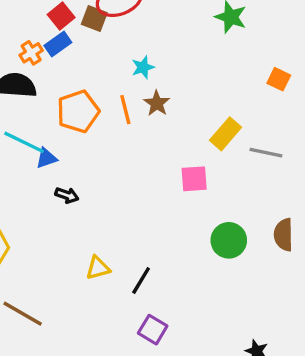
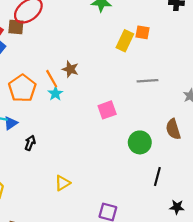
cyan star: (143, 67) -> (55, 94), moved
yellow rectangle: (226, 134) -> (125, 41), moved
black arrow: (67, 195) -> (30, 143), turned -72
black line: (141, 280) -> (157, 176), moved

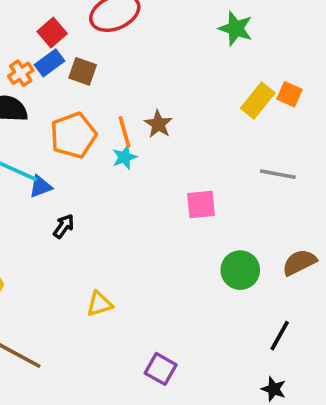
brown square: (16, 27) -> (83, 71), moved
brown semicircle: (173, 129) -> (299, 262), turned 66
black line: (157, 176) -> (280, 336), moved

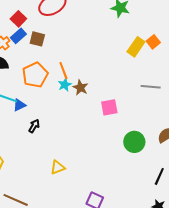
orange square: (289, 94) -> (153, 42), turned 32
brown star: (158, 124) -> (80, 88), moved

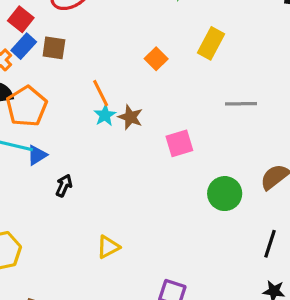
orange square: (153, 42) -> (156, 59), moved
orange pentagon: (35, 75) -> (27, 106), moved

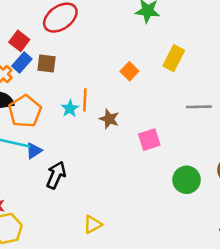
orange line: (101, 93) -> (85, 100), turned 30
cyan star: (105, 115) -> (70, 108), moved
black arrow: (64, 186) -> (56, 175), size x1.5

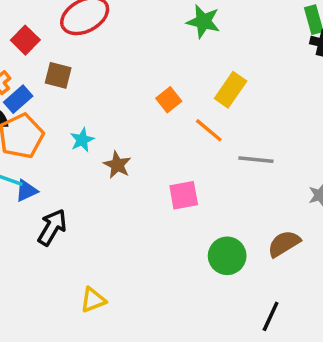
blue rectangle: (22, 63) -> (18, 99), moved
orange line: (85, 100) -> (209, 130), moved, turned -60
brown star: (109, 119) -> (117, 165), moved

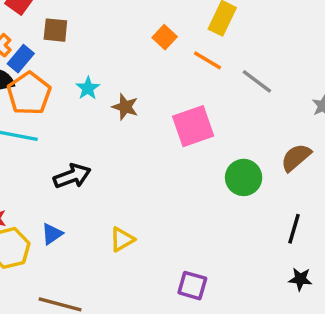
gray line: (256, 160) -> (257, 81), turned 40
blue triangle: (26, 191) -> (52, 234), moved
pink square: (184, 195) -> (193, 126), size x1.4
black arrow: (52, 227) -> (72, 176), turned 48

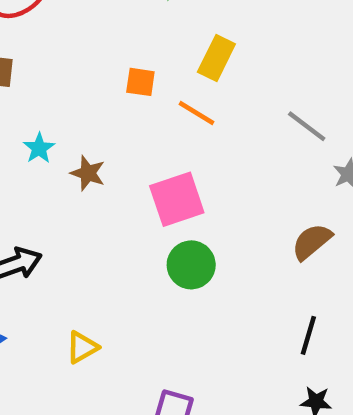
orange square: (165, 37) -> (140, 82), turned -35
gray line: (257, 81) -> (307, 126), moved
green circle: (244, 177) -> (191, 265), moved

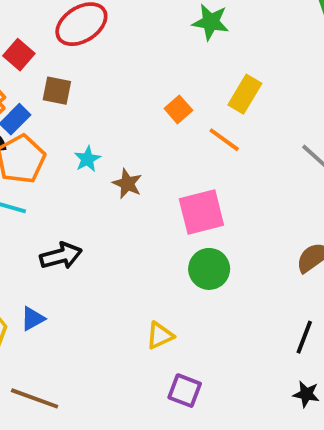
orange square: (140, 82) -> (178, 109), turned 36
yellow triangle: (82, 347) -> (160, 335), moved

